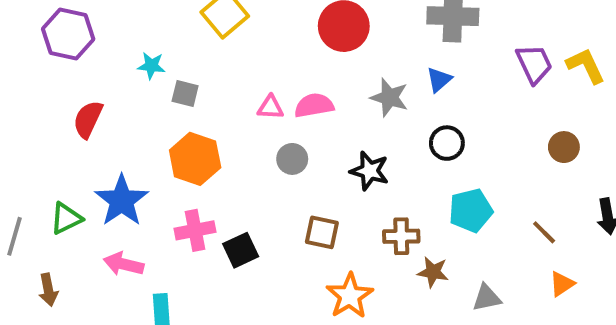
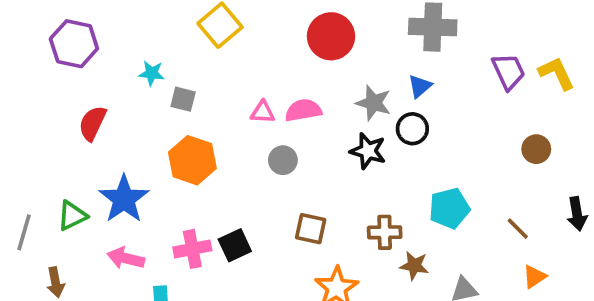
black circle: (447, 143) -> (412, 129), moved
black star: (370, 171) -> (368, 151), moved
pink cross: (195, 230) -> (192, 249), moved

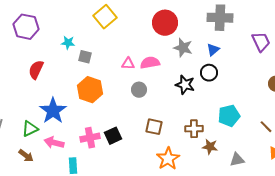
gray star: (374, 103) -> (183, 48), moved
green triangle: (72, 216) -> (30, 129), moved
brown arrow: (55, 282) -> (26, 156), moved, turned -42

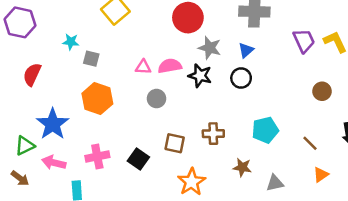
black star: (185, 85) -> (200, 76), moved
brown cross: (194, 129) -> (213, 134), moved
black square: (113, 136) -> (138, 159), moved, turned -30

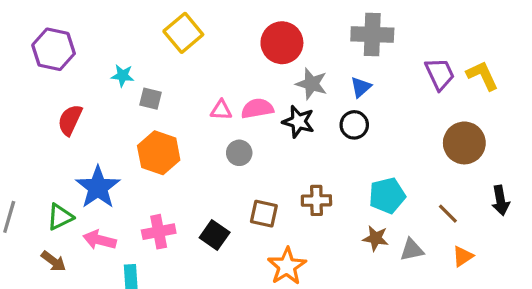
brown circle: (322, 91) -> (464, 143), size x1.6
brown star: (242, 167) -> (376, 238), moved
gray triangle: (275, 183) -> (412, 250), moved

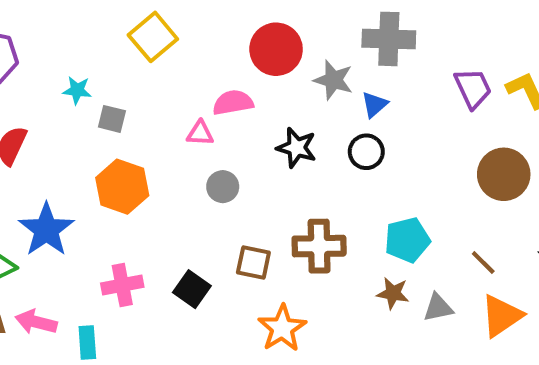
gray star: (312, 84) -> (333, 80), moved
pink semicircle: (257, 108) -> (233, 103), moved
brown cross: (316, 200) -> (319, 246), size x1.4
pink arrow: (100, 240) -> (36, 322), moved
orange triangle: (463, 256) -> (502, 316), size x1.6

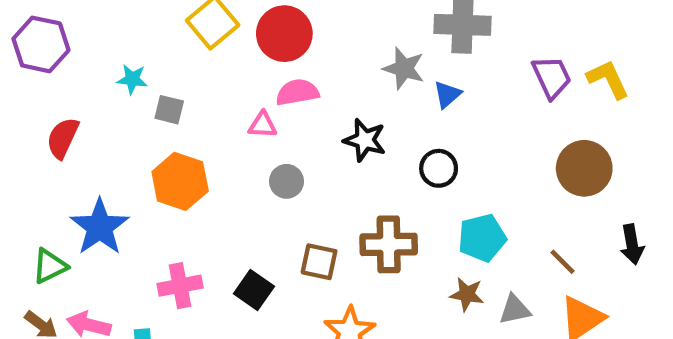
red circle: (276, 49) -> (284, 34), moved
black circle: (366, 152) -> (439, 168), moved

